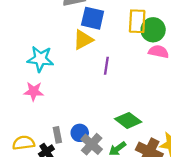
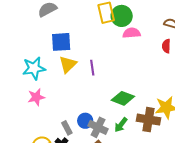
blue square: (93, 18) -> (61, 42), moved
yellow triangle: (83, 40) -> (68, 64), moved
purple line: (106, 66) -> (92, 68), moved

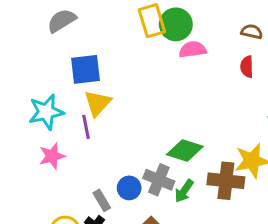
purple line: (92, 68) -> (86, 127), moved
gray cross: (98, 127) -> (159, 180), moved

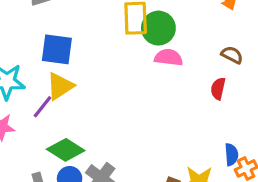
purple line: (86, 127) -> (42, 107), turned 35
green diamond: (185, 150) -> (66, 150), moved

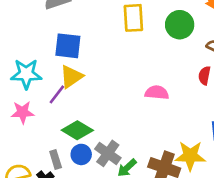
green circle: (158, 28) -> (180, 25), moved
pink semicircle: (169, 57) -> (157, 93), moved

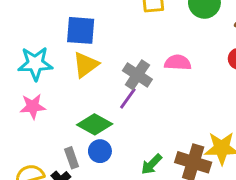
pink semicircle: (157, 93) -> (178, 63), moved
purple line: (57, 94) -> (128, 98), moved
gray cross: (108, 153) -> (137, 75), moved

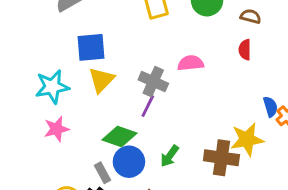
blue circle: (100, 151) -> (129, 162), size x1.4
green arrow: (152, 164) -> (170, 156), moved

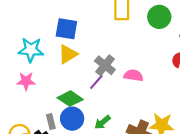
pink semicircle: (191, 63) -> (133, 75), moved

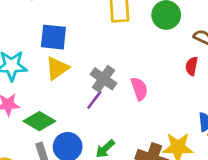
pink semicircle: (133, 75) -> (139, 89), turned 66
green diamond: (70, 99) -> (39, 121), moved

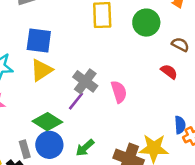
red semicircle: (192, 66) -> (169, 72), turned 114
green diamond: (39, 121) -> (47, 122), moved

